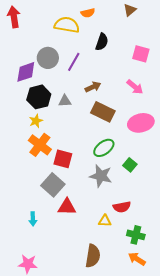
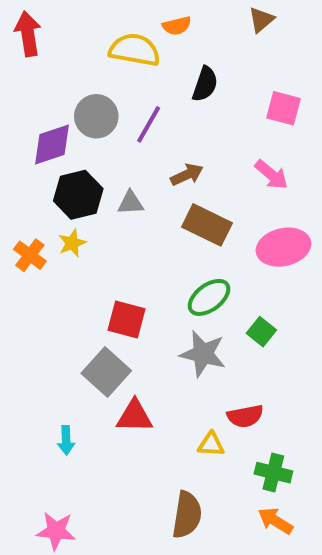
orange cross: (40, 145) -> (30, 255), moved, size x0.7

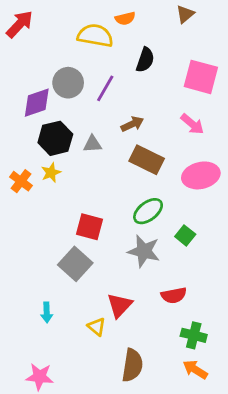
red arrow: (28, 34) -> (20, 24), turned 52
pink square: (283, 108) -> (201, 77), size x1.4
red triangle: (135, 416) -> (119, 305), moved, turned -48
yellow triangle: (211, 444) -> (97, 327), moved, turned 36

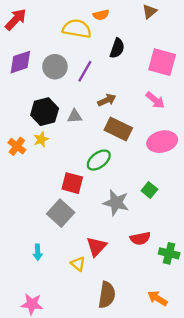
purple diamond: (37, 103) -> (20, 62), moved
green ellipse: (148, 211) -> (99, 160), moved
green cross: (194, 335) -> (169, 253), moved

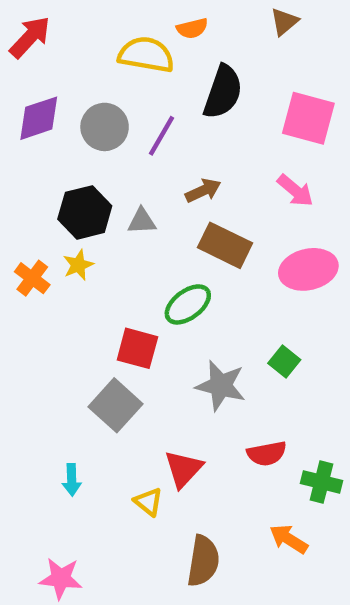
black semicircle: (117, 48) -> (223, 92), size x1.4
orange arrow: (158, 298) -> (289, 539), moved

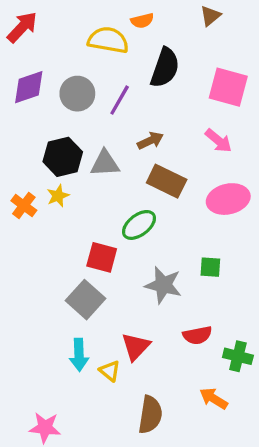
gray triangle: (142, 221) -> (105, 163), size x1.4
green square: (284, 361) -> (210, 267), turned -35
cyan arrow: (72, 480) -> (79, 355), moved, size x1.4

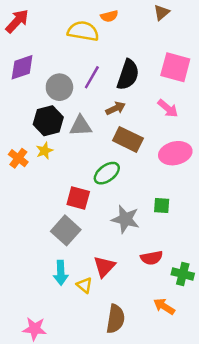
black semicircle: (165, 68) -> (128, 75), moved
gray circle: (77, 94) -> (59, 87), moved

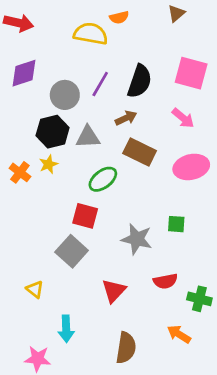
red arrow: (17, 21) -> (19, 23), turned 60
green ellipse: (107, 173) -> (103, 179), moved
cyan arrow: (61, 273) -> (66, 329), moved
yellow triangle: (84, 285) -> (35, 289), moved

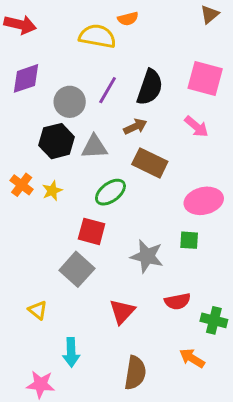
brown triangle: (176, 13) -> (210, 14), moved
yellow star: (48, 164) -> (52, 191), moved
pink ellipse: (191, 167) -> (204, 201), moved

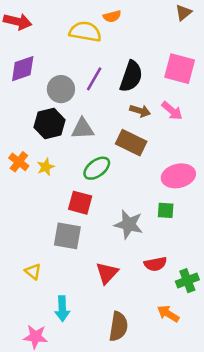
brown arrow: (135, 127) -> (140, 111), moved, turned 42
gray square: (77, 269) -> (67, 236), turned -32
green cross: (214, 320) -> (187, 281), turned -35

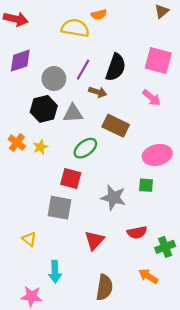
brown arrow: (140, 111) -> (98, 92), moved

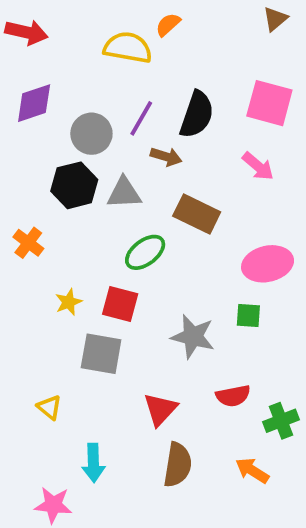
orange semicircle: (99, 15) -> (168, 25), turned 152
yellow star: (40, 147) -> (69, 302), moved
brown semicircle: (104, 287) -> (178, 465), moved

